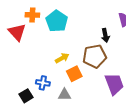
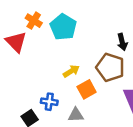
orange cross: (32, 15) -> (34, 21), turned 32
brown pentagon: (95, 56) -> (110, 67), turned 30

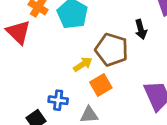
brown pentagon: (110, 67) -> (112, 50), moved

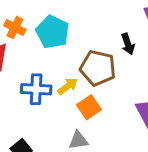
blue cross: (58, 100) -> (36, 89), moved, size x1.4

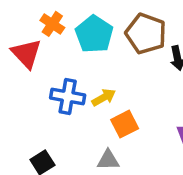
brown pentagon: (98, 68) -> (146, 34), moved

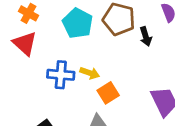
orange cross: (52, 24) -> (29, 13), moved
yellow arrow: (104, 97) -> (90, 73), turned 54

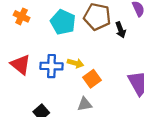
red triangle: (25, 43) -> (20, 65), moved

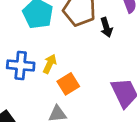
yellow arrow: (76, 63) -> (50, 64), turned -84

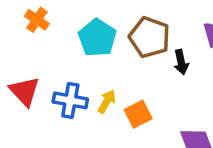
orange square: (68, 84) -> (138, 114), moved

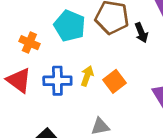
orange cross: (37, 20) -> (29, 43), moved

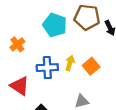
orange cross: (29, 43) -> (17, 44), moved, turned 32
red triangle: (19, 80) -> (20, 86), moved

